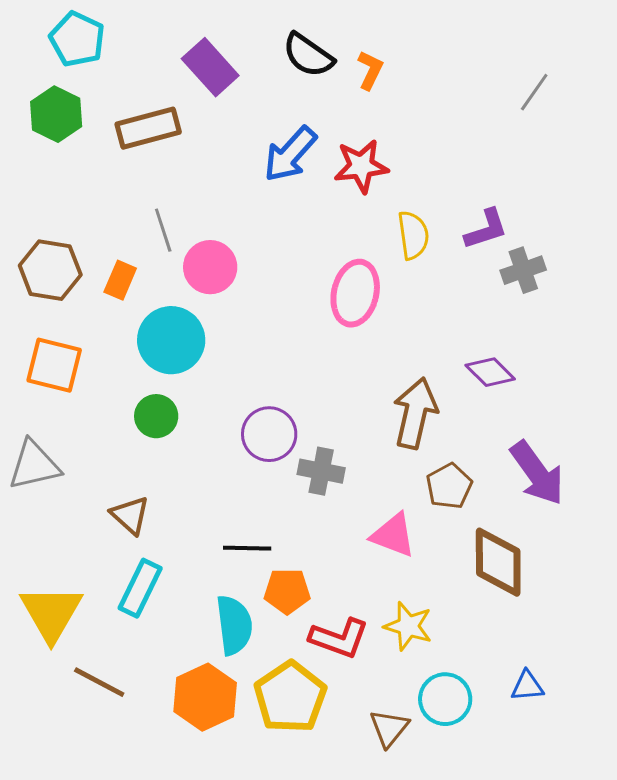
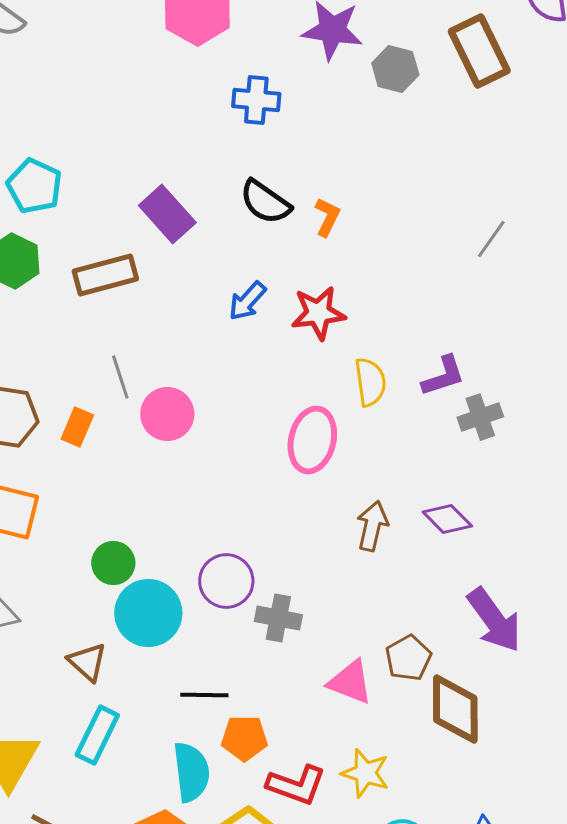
blue arrow: (290, 154) -> (247, 301), size x0.7
cyan circle: (171, 340) -> (148, 613), moved
brown arrow: (415, 413) -> (372, 526), moved, size x0.7
brown pentagon: (449, 486) -> (408, 658), moved

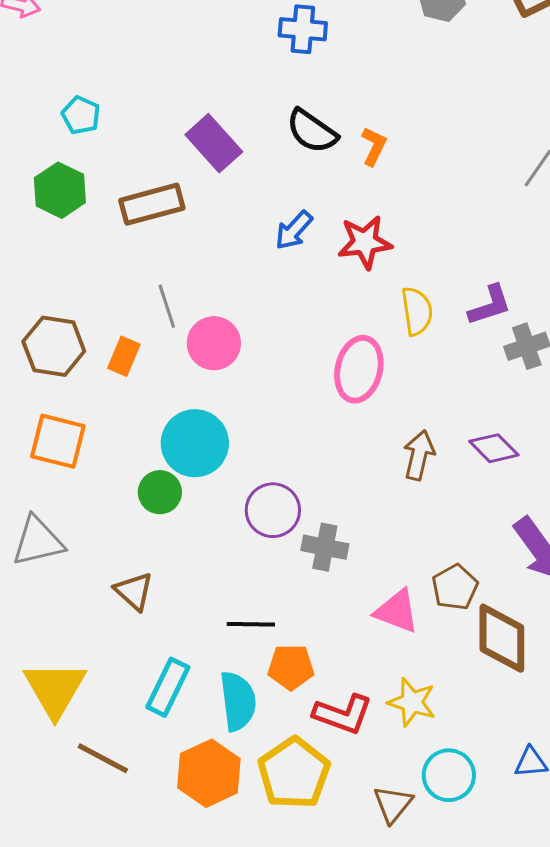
cyan pentagon: (34, 186) -> (81, 115), size x0.7
cyan circle: (148, 613) -> (195, 443), moved
cyan rectangle: (97, 735) -> (168, 687), moved

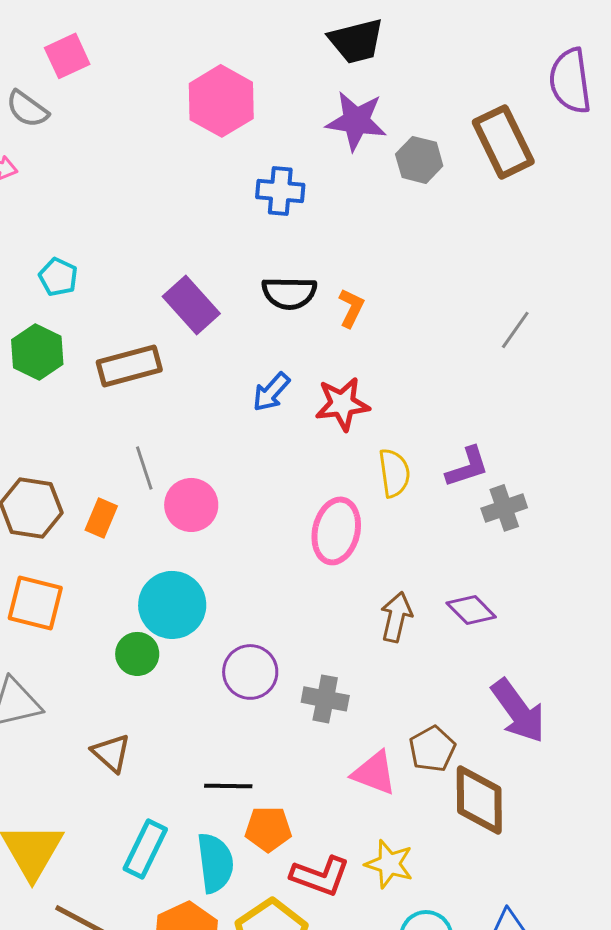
black semicircle: (312, 131) -> (289, 293), turned -34
gray cross: (325, 547) -> (325, 699), moved

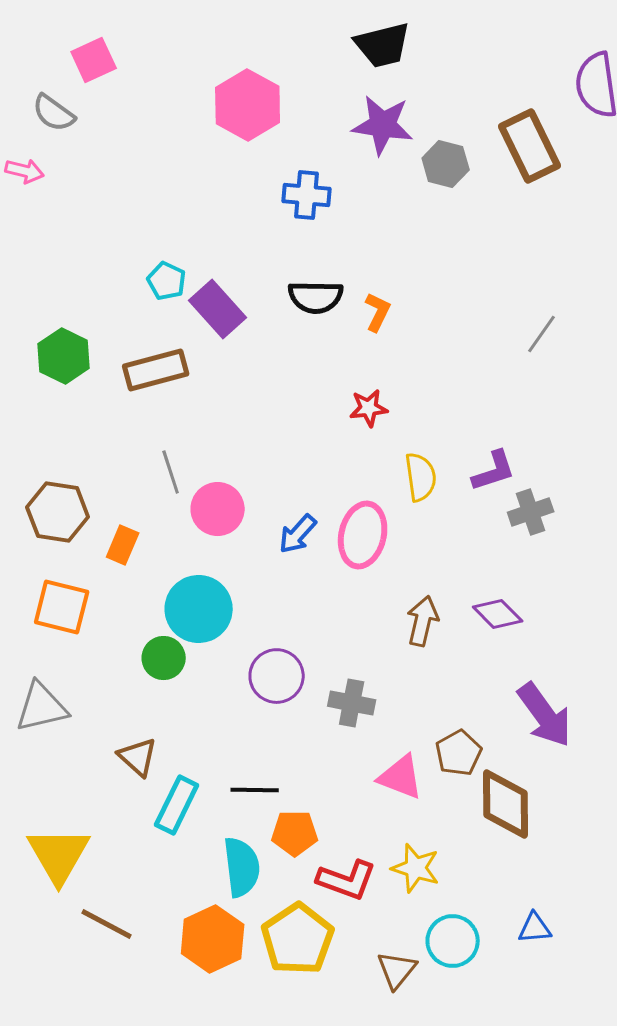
cyan pentagon: (58, 277) -> (167, 281), moved
blue arrow: (271, 392) -> (298, 534), moved
red star: (342, 404) -> (369, 408), size x0.7
orange rectangle: (101, 518) -> (123, 545), moved
cyan rectangle: (145, 849) -> (177, 805), moved

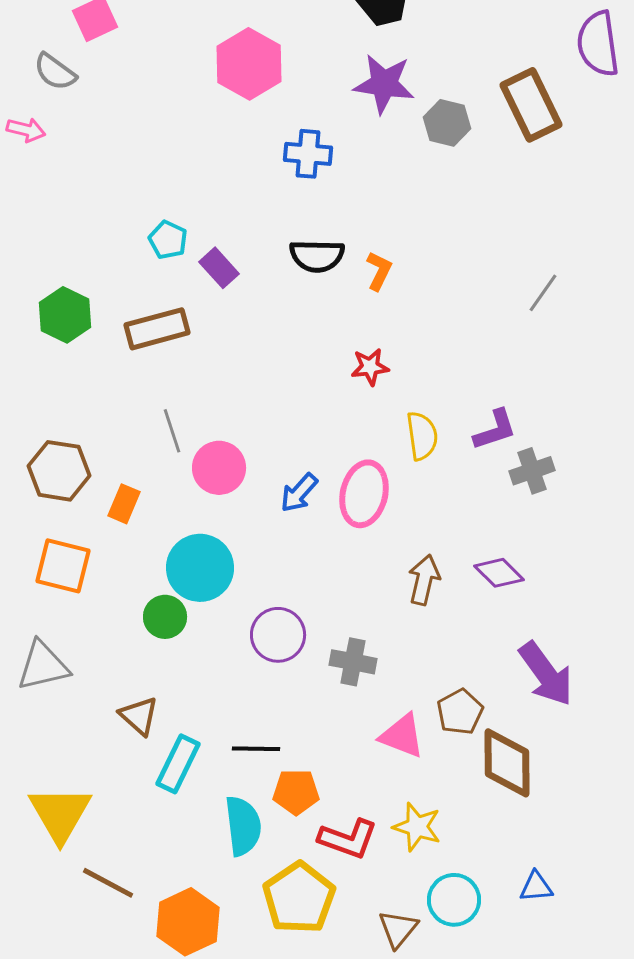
purple rectangle: (218, 309) -> (219, 268), size x0.7
orange hexagon: (213, 939) -> (188, 922), moved

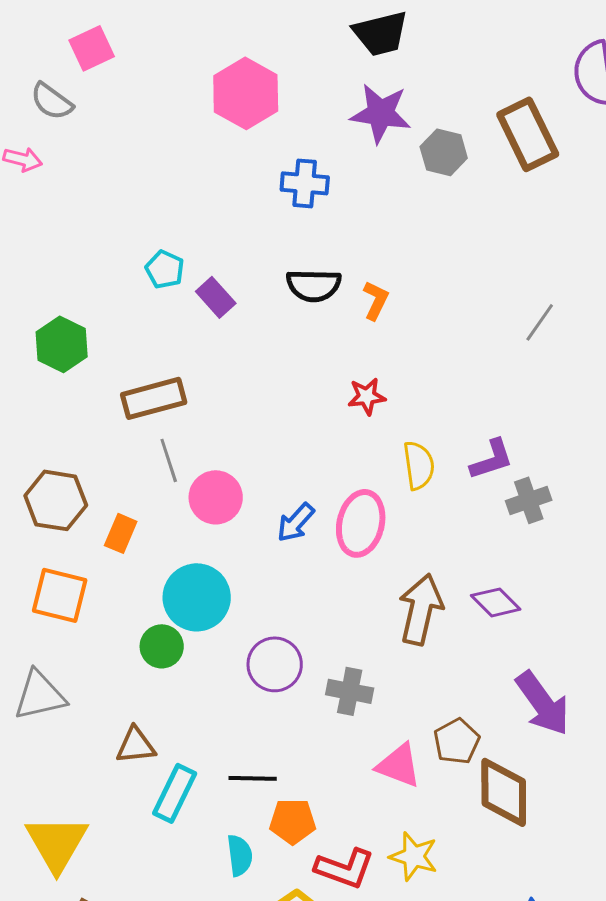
brown rectangle: (157, 329) -> (154, 398), moved
brown arrow: (424, 580) -> (421, 609), size x1.4
brown triangle: (139, 716) -> (136, 745), turned -48
cyan semicircle: (243, 826) -> (240, 855), size x0.7

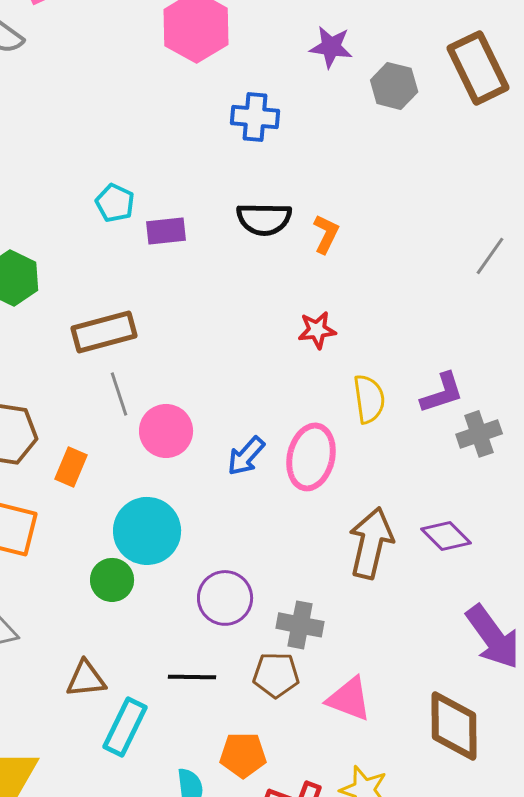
purple star: (381, 113) -> (331, 47), size x0.7
purple rectangle: (216, 297) -> (166, 231), turned -54
brown pentagon: (457, 741) -> (276, 675), moved, turned 30
black line: (253, 778) -> (192, 677), moved

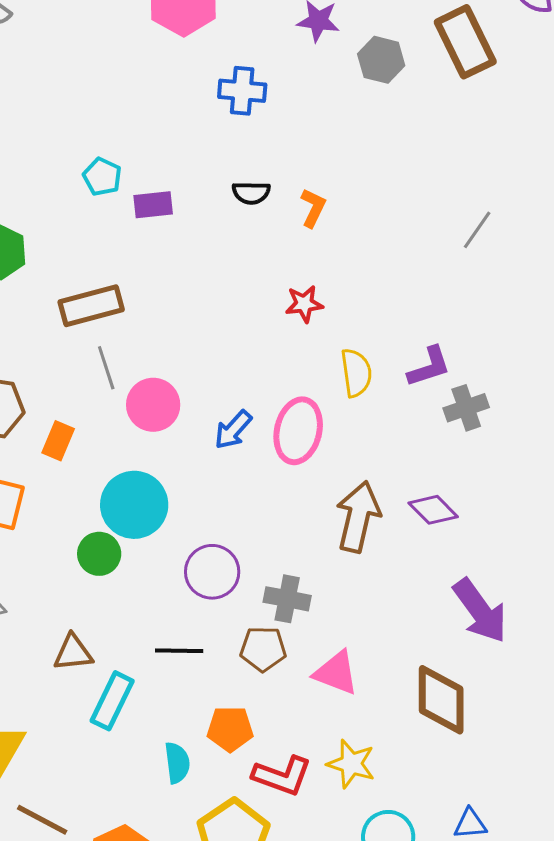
black semicircle: (264, 219) -> (251, 193), size x0.7

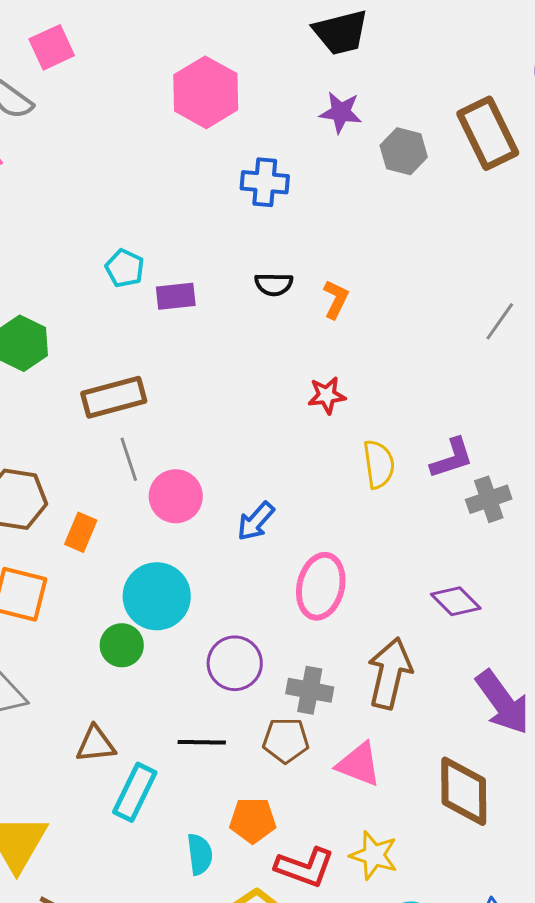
pink ellipse: (298, 431) -> (321, 586), moved
brown arrow: (358, 517) -> (390, 673), moved

